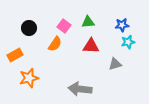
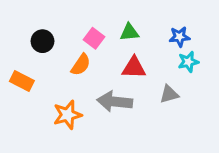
orange rectangle: (15, 55) -> (22, 81), turned 56
orange star: (29, 78) -> (68, 115), moved
gray arrow: (80, 89) -> (115, 102), moved

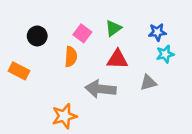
green triangle: (129, 32) -> (113, 28), turned -30
orange semicircle: (81, 65) -> (71, 57), turned -30
orange star: (68, 115) -> (64, 116), moved

